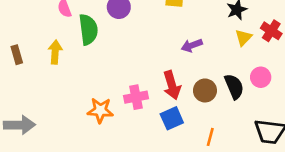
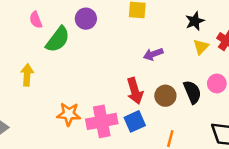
green semicircle: (88, 30) -> (58, 39), turned 44
yellow arrow: (55, 52) -> (27, 75), moved
pink cross: (136, 97) -> (102, 121), moved, size x1.4

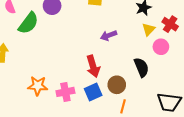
pink circle: (217, 83) -> (161, 47), moved
brown circle: (165, 96) -> (117, 85), moved
pink cross: (102, 121) -> (65, 92), size x0.7

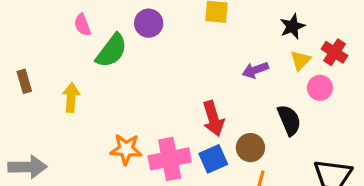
purple arrow: (109, 35) -> (255, 70), moved
pink cross: (65, 92) -> (170, 159), size x1.4

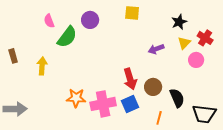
black semicircle: (289, 120) -> (177, 98), moved
brown circle: (250, 148) -> (153, 87), moved

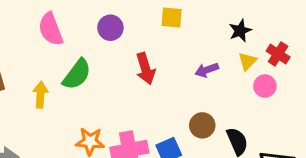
pink semicircle: (49, 21) -> (51, 29), size x1.6
green semicircle: (67, 37) -> (77, 74), moved
red arrow: (130, 79) -> (145, 69), moved

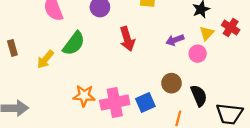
pink circle: (265, 86) -> (198, 54), moved
yellow arrow: (40, 95) -> (45, 59), turned -144

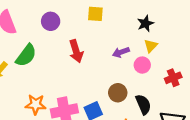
red cross: (231, 28) -> (173, 78), moved, turned 35

